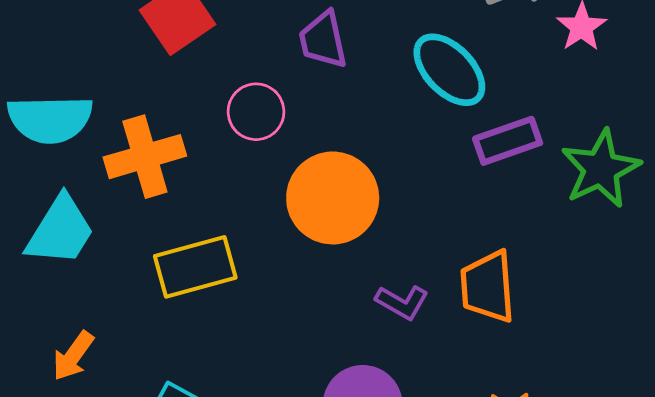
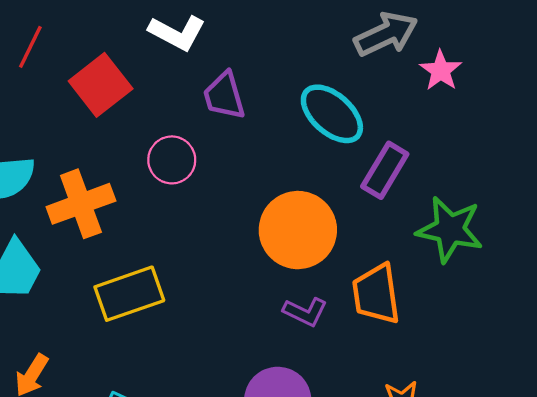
purple rectangle: (508, 141) -> (385, 170), turned -36
green star: (601, 169) -> (450, 229), moved, turned -30
orange circle: (333, 198) -> (298, 230), moved

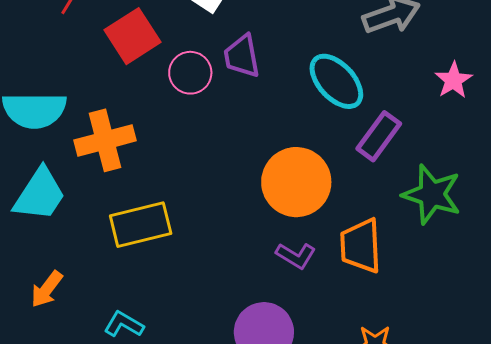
pink star: (441, 71) -> (453, 80), moved
pink circle: (172, 160) -> (190, 73), moved

